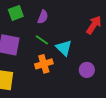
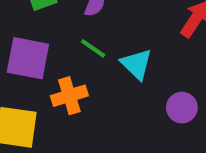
orange cross: (44, 64) -> (69, 96), moved

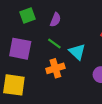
orange cross: (69, 96) -> (55, 68), moved

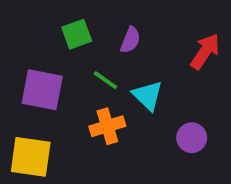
green square: (27, 16) -> (77, 34), moved
purple semicircle: (55, 20) -> (130, 40), moved

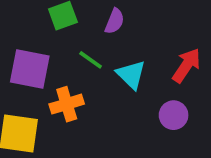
red arrow: (205, 51) -> (186, 65), moved
orange cross: (107, 126) -> (67, 104), moved

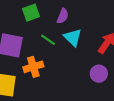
cyan triangle: (131, 75) -> (73, 37), moved

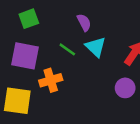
green square: (31, 13) -> (29, 19), moved
purple semicircle: (63, 16) -> (84, 22), turned -49

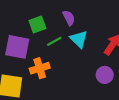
green square: (29, 19) -> (37, 25), moved
green line: (67, 49) -> (54, 41), turned -64

